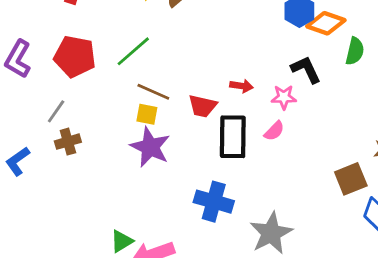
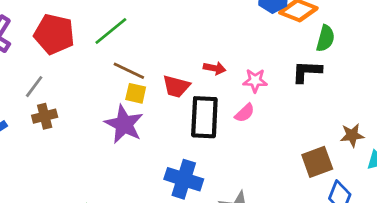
black L-shape: (306, 69) -> (307, 72), moved, turned -64
yellow square: (147, 114) -> (136, 93), moved

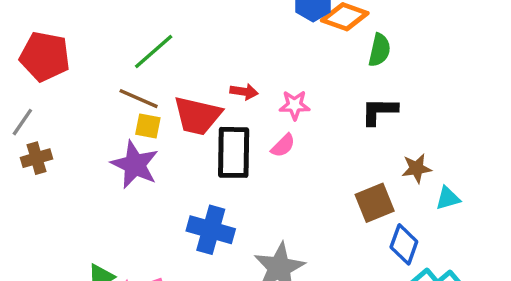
green line: (111, 31) -> (154, 51), moved
black L-shape: (307, 72) -> (379, 111), moved
red trapezoid: (176, 86) -> (197, 116), size x1.4

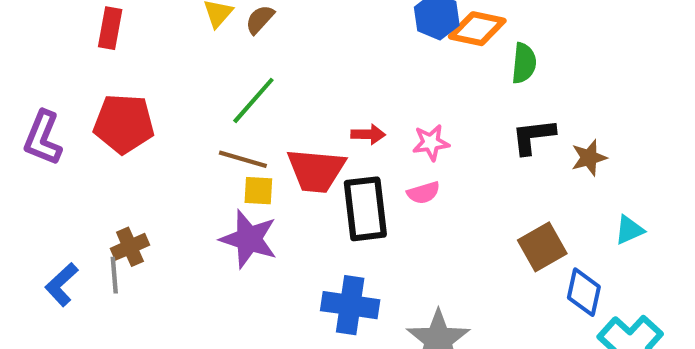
gray line: (22, 122) -> (114, 275), moved, turned -32
pink semicircle: (283, 146) -> (423, 193), turned 36
brown star: (416, 168) -> (589, 158), moved

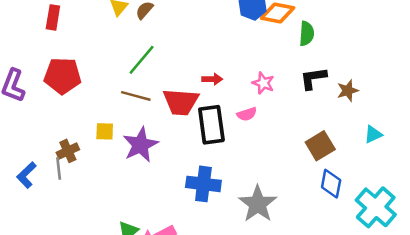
pink star: (431, 143) -> (263, 83), moved, turned 30
yellow square: (258, 191) -> (105, 131), moved
purple star: (249, 239) -> (140, 145), turned 30
blue diamond: (584, 292) -> (331, 184), moved

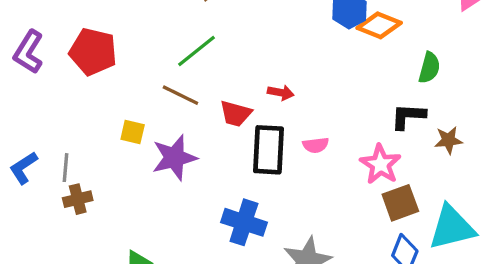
green semicircle: (307, 34) -> (429, 68), moved
pink star: (263, 83) -> (380, 164), moved, size x1.4
red trapezoid: (181, 102) -> (236, 114), size x0.7
cyan triangle: (373, 134) -> (452, 228), moved, size x2.0
brown cross: (68, 151) -> (78, 199), moved

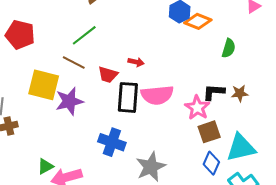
black L-shape: (408, 116) -> (214, 92), moved
yellow square: (133, 132) -> (44, 85), size x2.0
pink semicircle: (316, 145) -> (157, 95), size x2.0

